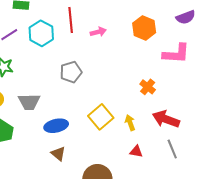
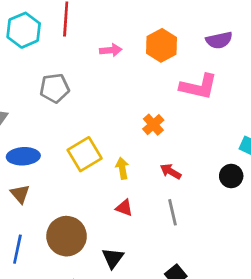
pink arrow: (98, 32) -> (111, 50), moved
red arrow: (166, 119) -> (171, 171), size x0.6

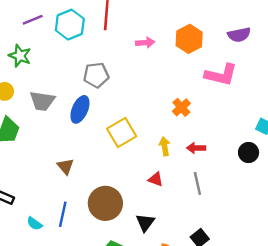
blue ellipse: (23, 156) -> (80, 109), moved, turned -64
yellow arrow: (122, 168) -> (165, 146), moved
red arrow: (171, 171) -> (196, 148), turned -30

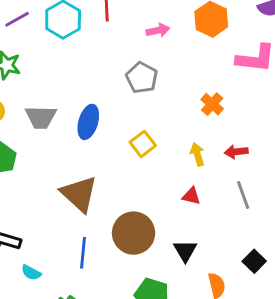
gray pentagon: (96, 75) -> (142, 78), moved, turned -30
yellow square: (122, 132) -> (143, 144), size x0.7
brown triangle: (65, 166) -> (79, 194), size x1.8
cyan semicircle: (35, 224) -> (31, 273), moved

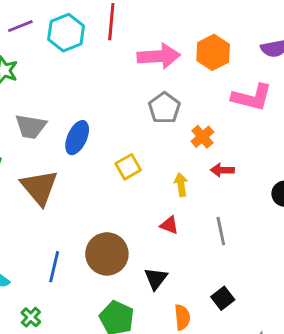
pink arrow: (158, 30) -> (159, 56), size x1.8
gray pentagon: (142, 78) -> (164, 108), moved
red arrow: (236, 152) -> (222, 170), moved
brown triangle: (79, 194) -> (39, 187), moved

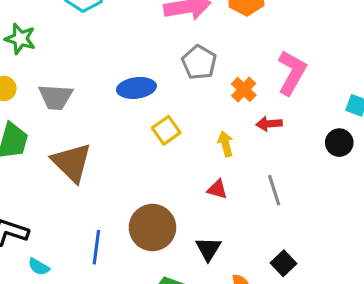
pink L-shape: (252, 97) -> (292, 73), moved, turned -69
blue ellipse: (77, 138) -> (136, 88), moved, turned 64

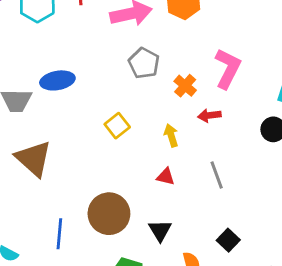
blue ellipse: (136, 88) -> (57, 80), moved

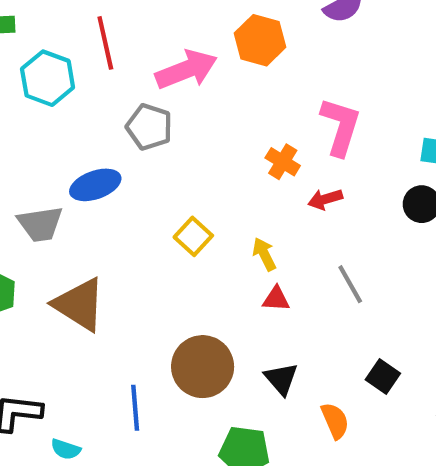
gray pentagon: (144, 63) -> (149, 127), moved
yellow arrow: (171, 135) -> (264, 254), moved

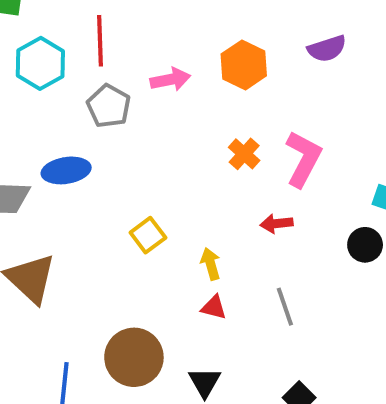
pink arrow: (186, 70) -> (170, 79), size x0.7
gray pentagon: (149, 127) -> (109, 106), moved
orange cross: (283, 162) -> (244, 154), moved

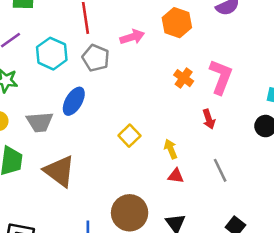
cyan hexagon: (40, 63) -> (52, 54), moved
blue ellipse: (66, 170) -> (74, 101), turned -44
red arrow: (277, 224) -> (209, 119), turned -96

